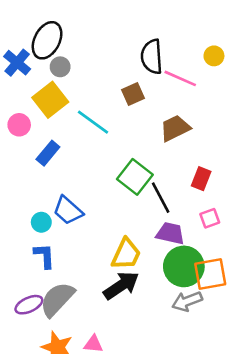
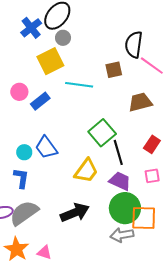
cyan line: (93, 122) -> (79, 85), turned -40
pink circle: (19, 125) -> (19, 92), moved
yellow trapezoid: (126, 254) -> (86, 171), moved

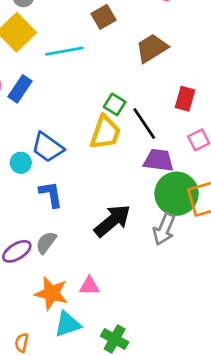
green square: (102, 133) -> (115, 104), size x0.6
yellow trapezoid: (86, 171) -> (105, 132), moved
blue L-shape: (21, 178) -> (51, 194), moved
gray semicircle: (24, 213) -> (46, 242), size x0.6
gray arrow: (122, 235) -> (164, 229), moved, turned -40

